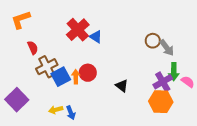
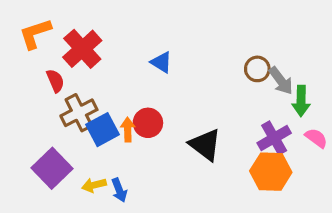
red cross: (78, 30) -> (82, 49), moved
green arrow: (174, 72) -> (301, 101), moved
black triangle: (122, 86) -> (205, 145), size x1.5
purple square: (17, 100) -> (52, 168), moved

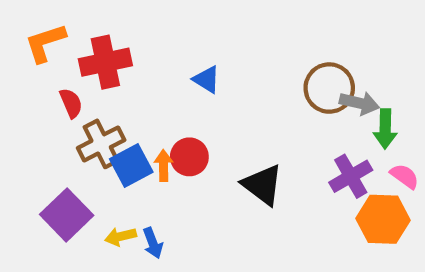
red cross: (82, 49) -> (105, 62), turned 30
brown circle: (257, 69) -> (329, 88), size x1.5
gray arrow: (281, 81) -> (359, 103), turned -40
orange hexagon: (271, 172) -> (383, 219), moved

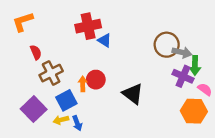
red cross: (105, 62) -> (88, 26), moved
blue square: (131, 165) -> (66, 100), moved
purple cross: (351, 176) -> (183, 76), moved, turned -36

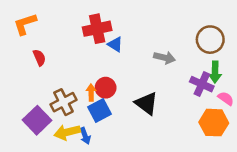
brown circle: (167, 45) -> (210, 40), moved
gray arrow: (182, 52) -> (165, 58), moved
brown cross: (51, 73) -> (63, 102), moved
blue square: (66, 100) -> (100, 111), moved
yellow arrow: (61, 120) -> (67, 132), size x1.5

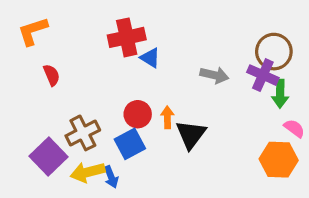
purple cross: (202, 84) -> (263, 75), moved
orange arrow: (91, 92) -> (167, 117), moved
black triangle: (146, 103) -> (191, 135), turned 30

